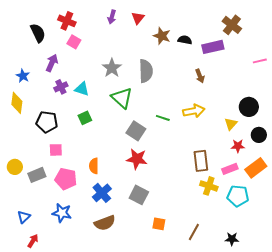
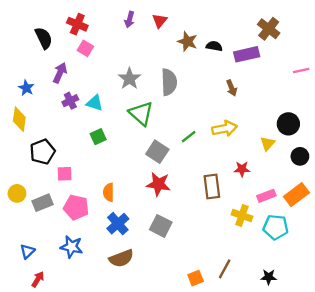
green line: (163, 118) -> (189, 137), turned -56
black pentagon: (47, 122) -> (43, 152), moved, turned -30
red star: (238, 146) -> (242, 169), moved
brown rectangle: (201, 161) -> (212, 186), moved
orange square: (159, 224) -> (196, 278), moved, turned -32

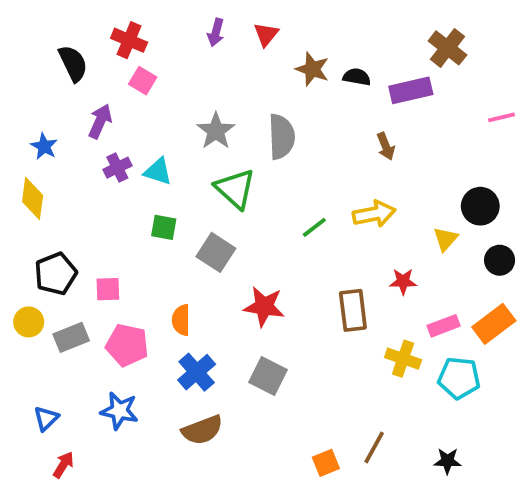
green square: (98, 137) -> (164, 227), turned 35
black pentagon: (43, 152) -> (56, 274), moved
gray square: (157, 152) -> (216, 252), moved

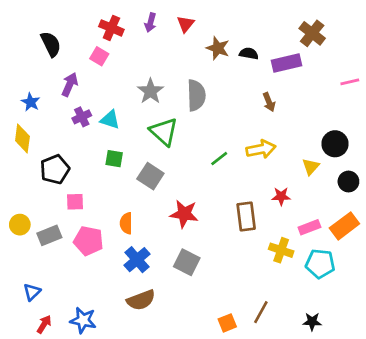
red cross: (129, 40) -> (111, 28), moved
black pentagon: (56, 274) -> (55, 169), moved
blue star: (119, 411) -> (83, 320), moved

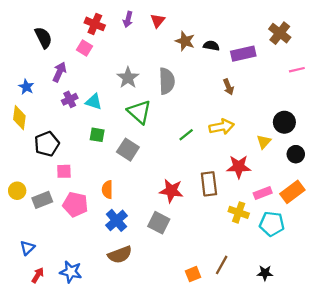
brown cross: (312, 33) -> (280, 33), moved
red star: (281, 196) -> (239, 167), size x1.5
red star: (184, 214) -> (171, 191), moved

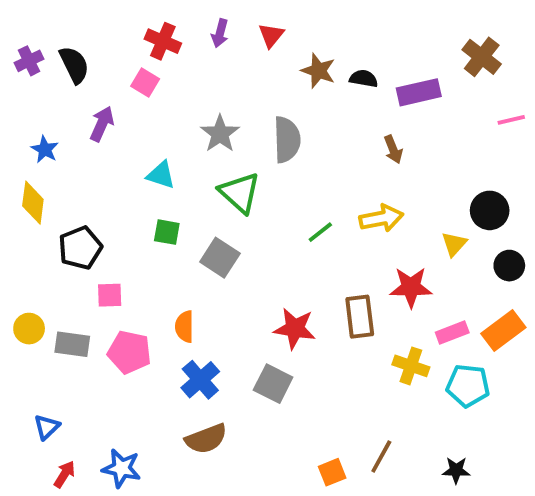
purple cross: (70, 99) -> (29, 61), moved
gray rectangle: (42, 200) -> (72, 344), turned 30

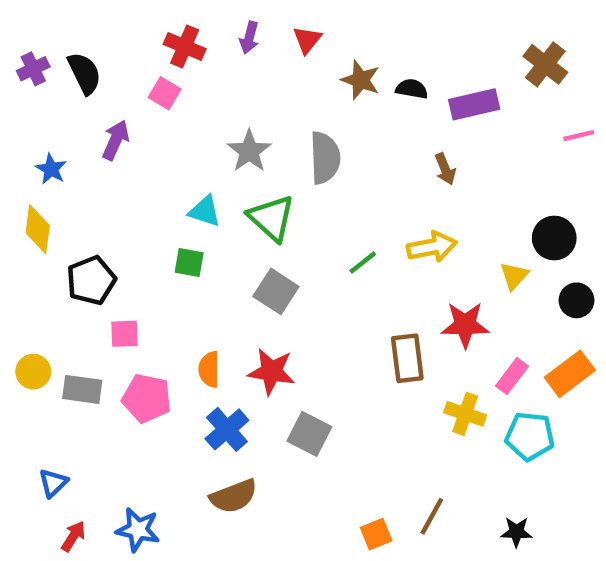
cyan triangle: (161, 175) -> (205, 211), moved
gray square: (220, 258) -> (276, 291), moved
red star: (295, 329) -> (271, 372), moved
pink rectangle: (452, 332) -> (512, 376), turned -32

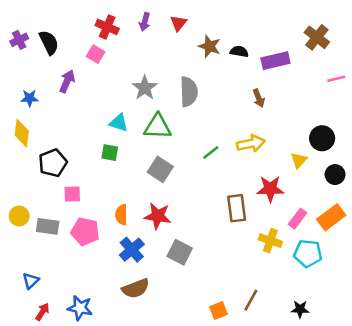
blue star: (51, 169) -> (29, 98), turned -30
green triangle: (271, 218) -> (158, 127), turned -40

